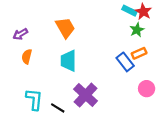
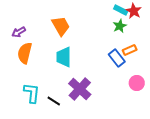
green star: (137, 30) -> (120, 26), moved
orange semicircle: (27, 57) -> (25, 53), size x1.5

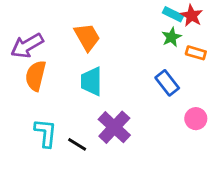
purple arrow: (19, 32) -> (27, 46), size x1.6
orange rectangle: (130, 50) -> (196, 53), moved, turned 40

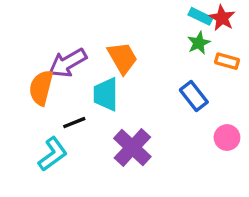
orange trapezoid: (87, 37) -> (122, 58), moved
purple arrow: (27, 46) -> (68, 63), moved
cyan L-shape: (46, 133) -> (53, 154), turned 48
black line: (77, 144) -> (74, 123), moved, turned -54

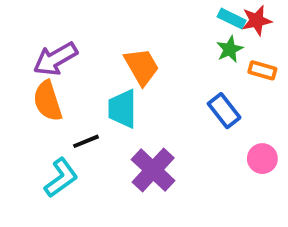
red star: (222, 18) -> (257, 21), turned 30
purple arrow: (68, 63) -> (55, 59), moved
orange semicircle: (41, 88) -> (48, 101), turned -32

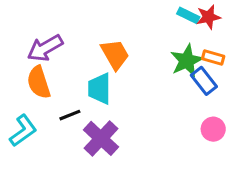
green star: (230, 49) -> (187, 61), moved, size x1.5
blue rectangle: (224, 111) -> (204, 81), moved
purple cross: (153, 170) -> (101, 138), moved
cyan L-shape: (61, 178) -> (23, 131), moved

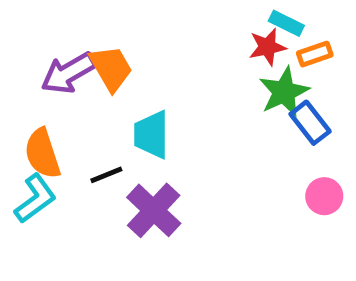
red star: (208, 17) -> (267, 47), moved
orange trapezoid: (115, 54) -> (111, 68), moved
orange rectangle: (213, 57) -> (315, 54), moved, turned -35
orange semicircle: (39, 82) -> (42, 154), moved

